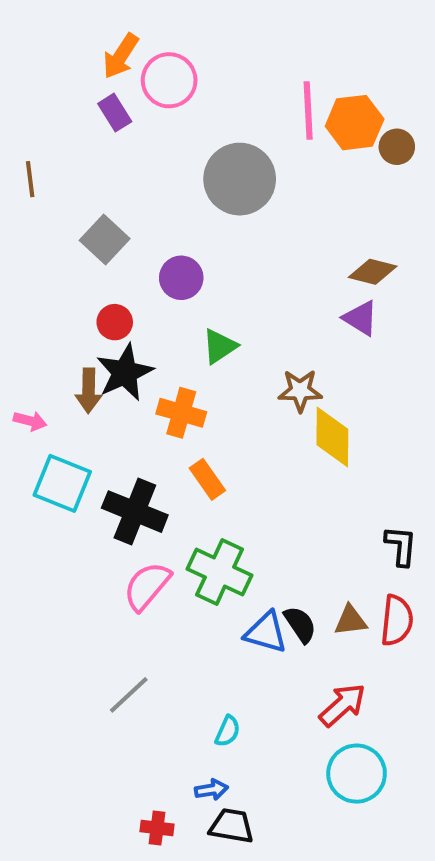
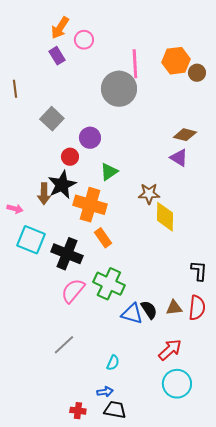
pink circle: (169, 80) -> (84, 40), size x0.7
pink line: (308, 111) -> (135, 64), moved
red circle: (115, 322) -> (70, 157), moved
orange cross: (181, 413) -> (90, 205), size x1.4

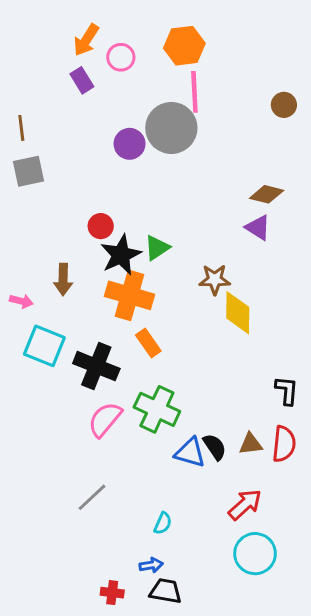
orange hexagon: (176, 61) -> (184, 46), moved
gray square: (52, 119) -> (29, 171), moved, turned 35
purple circle: (90, 138) -> (130, 144), moved
black star: (62, 185) -> (121, 255), moved

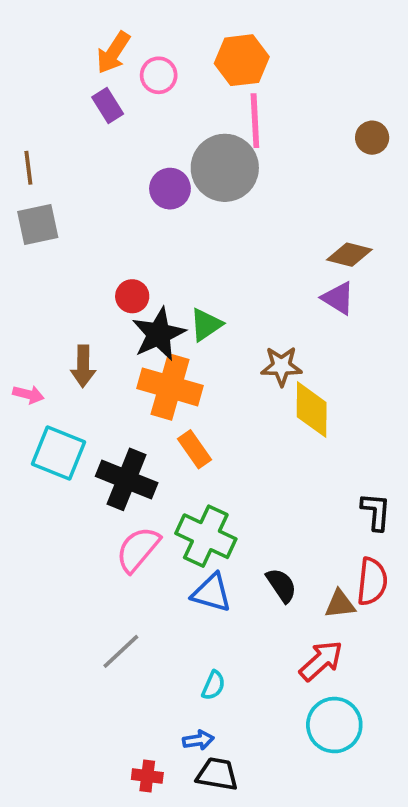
brown triangle: (251, 444) -> (340, 604), moved
blue triangle: (190, 453) -> (212, 593), moved

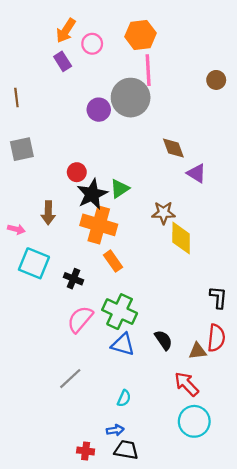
gray square: (38, 224) -> (22, 149), moved
brown diamond: (349, 255) -> (173, 148), moved, turned 55
black cross: (127, 479) -> (73, 279), size x0.6
red arrow: (321, 661) -> (187, 384), turned -92

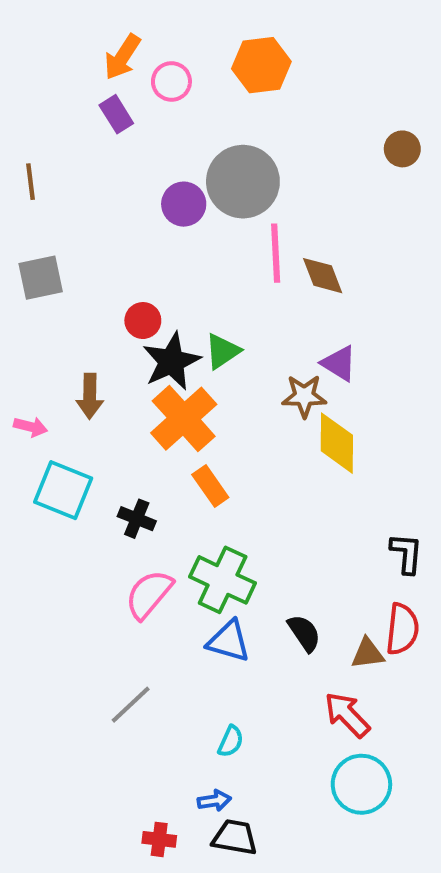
pink line: (148, 70) -> (276, 253), moved
purple triangle: (196, 173) -> (339, 363), moved
orange cross: (99, 225) -> (184, 419), turned 32

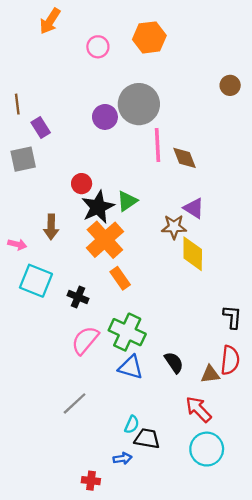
orange arrow: (122, 57) -> (50, 21), moved
purple rectangle: (116, 114) -> (41, 127), moved
black trapezoid: (235, 837) -> (147, 439), moved

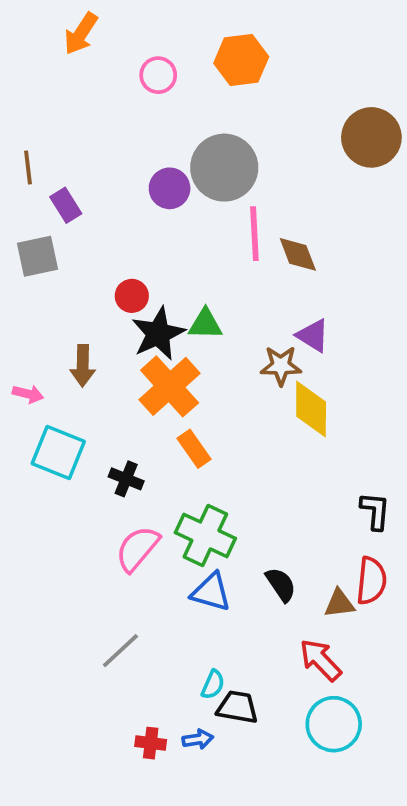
brown circle: (230, 85) -> (371, 137), size x1.8
green triangle: (127, 201) -> (205, 324), turned 35
red cross: (91, 481) -> (151, 743), moved

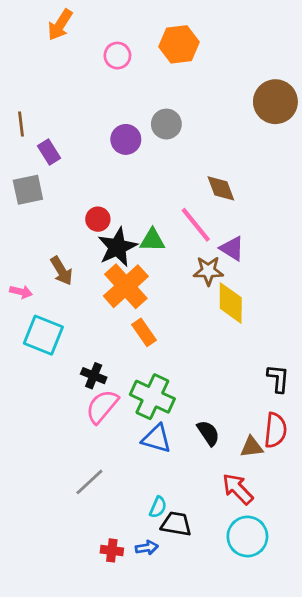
gray circle: (224, 168) -> (166, 124), size x0.6
pink line: (254, 234) -> (196, 225), moved, turned -36
brown arrow: (83, 366) -> (62, 271), turned -32
black cross: (126, 479) -> (94, 376), moved

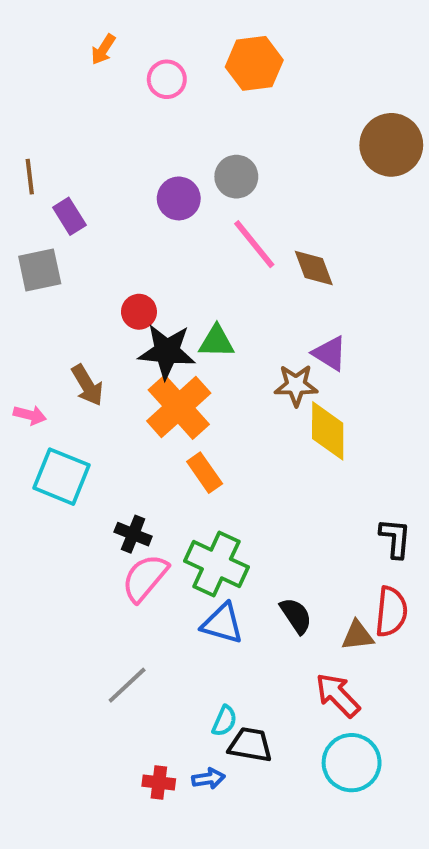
orange arrow: (60, 25) -> (103, 49), moved, size x0.7
pink line: (196, 225) -> (254, 244), moved
black star: (117, 247) -> (167, 351), turned 30

